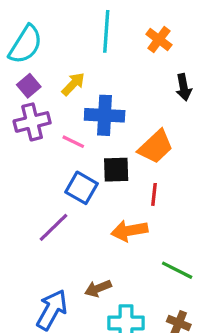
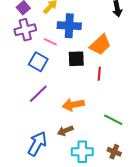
blue square: (82, 188) -> (38, 62), moved
orange arrow: (129, 231) -> (73, 105), moved

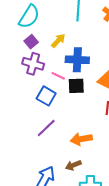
purple cross: (25, 30) -> (33, 64), turned 30
black square: (76, 59) -> (76, 86), moved

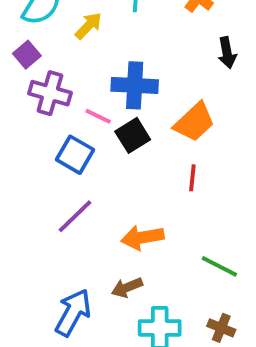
yellow arrow: (58, 41) -> (88, 26), moved
purple square: (31, 42) -> (27, 55), moved
black square: (76, 86) -> (133, 135), turned -30

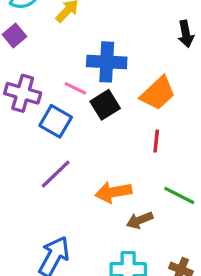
purple cross: (50, 93) -> (23, 93), moved
green line: (219, 266) -> (179, 195), moved
brown arrow: (127, 287) -> (140, 220), moved

